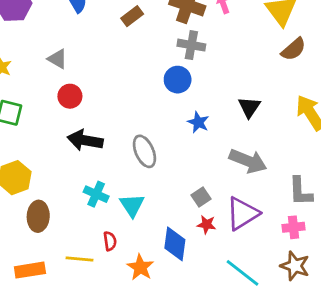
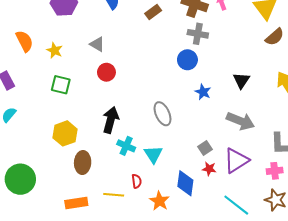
black arrow: (85, 140) -> (111, 120), moved, turned 95

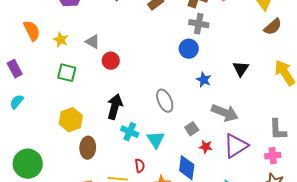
gray triangle: (97, 44) -> (93, 42), moved
gray arrow: (240, 121) -> (225, 113), moved
gray square: (205, 148) -> (192, 129), moved
red star: (209, 169) -> (206, 147), moved

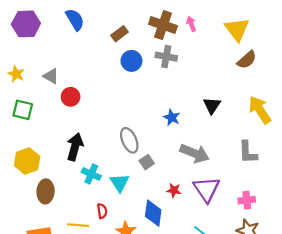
blue circle: (189, 49) -> (131, 61), moved
gray square: (192, 129) -> (147, 162), moved
gray L-shape: (278, 130) -> (248, 152), moved
purple triangle: (236, 146) -> (206, 189), turned -32

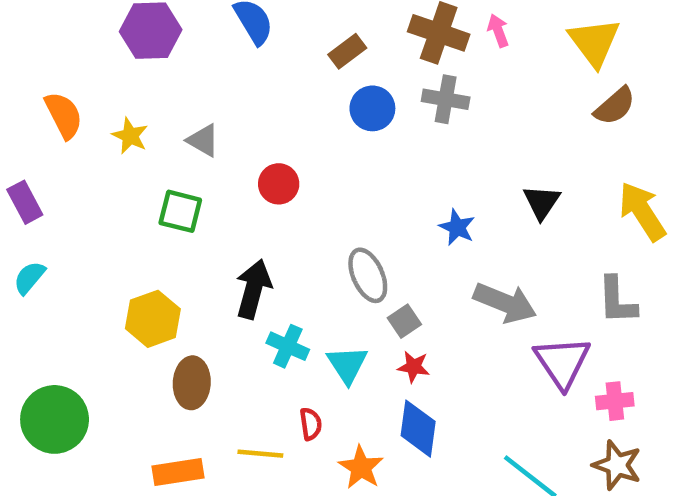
red circle: (71, 97) -> (279, 184), moved
green square: (23, 110) -> (180, 211), moved
purple triangle: (206, 189) -> (562, 362), moved
red star: (174, 190) -> (414, 367), moved

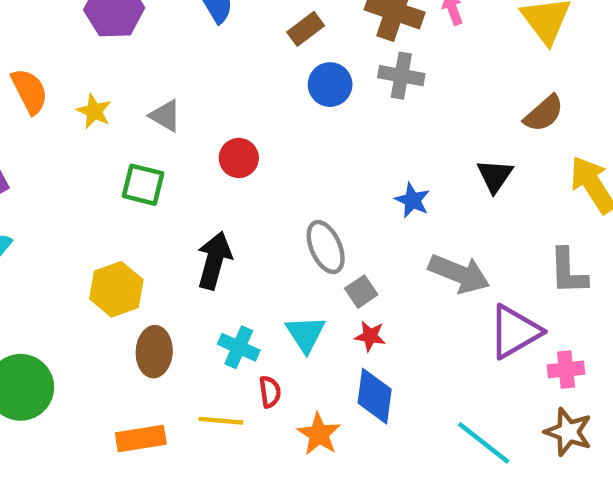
brown semicircle: (615, 106) -> (544, 113), moved
cyan cross: (288, 346) -> (239, 347), moved
purple triangle: (562, 362) -> (515, 332), turned 34

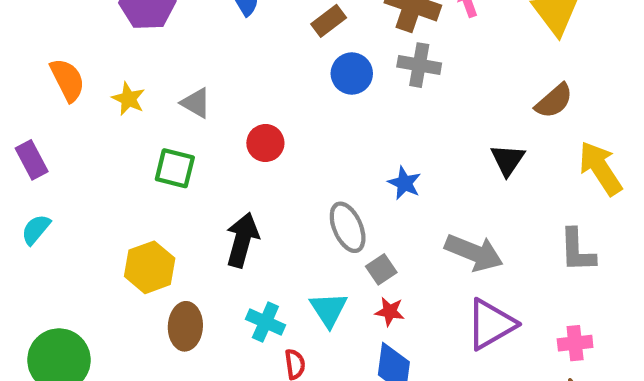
blue star: (412, 200) -> (404, 183), moved
purple triangle: (515, 332) -> (491, 324), moved

